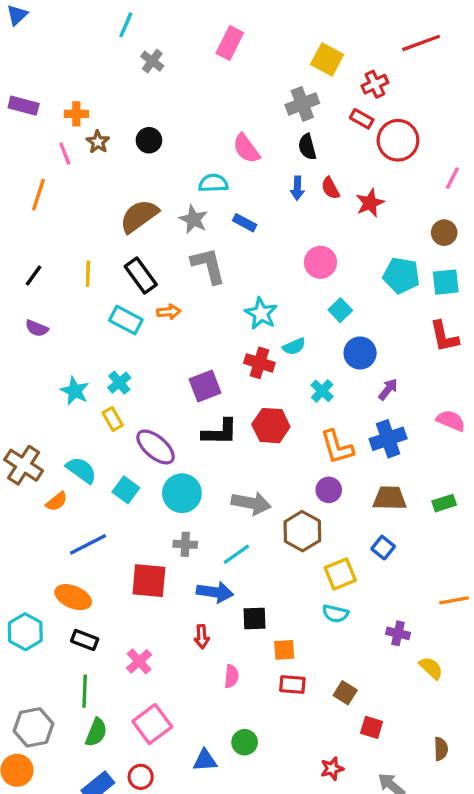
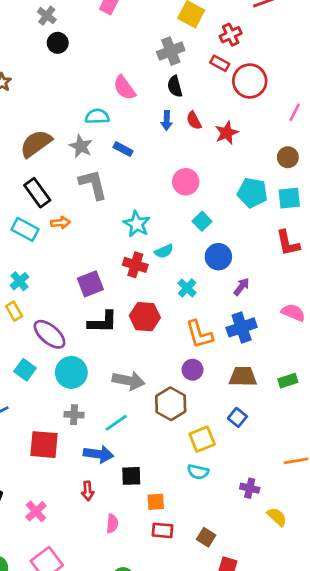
black circle: (149, 140) -> (58, 43), moved

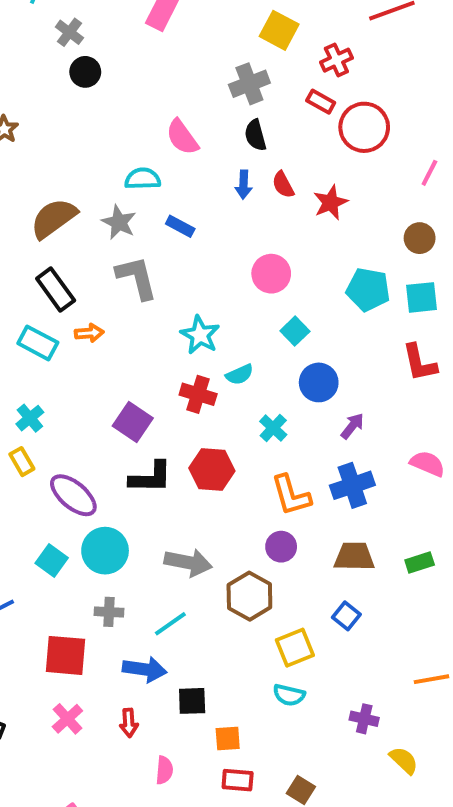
purple square: (90, 284) -> (133, 422), turned -35
cyan square: (25, 370) -> (52, 561), moved
pink cross: (36, 511) -> (67, 719), moved

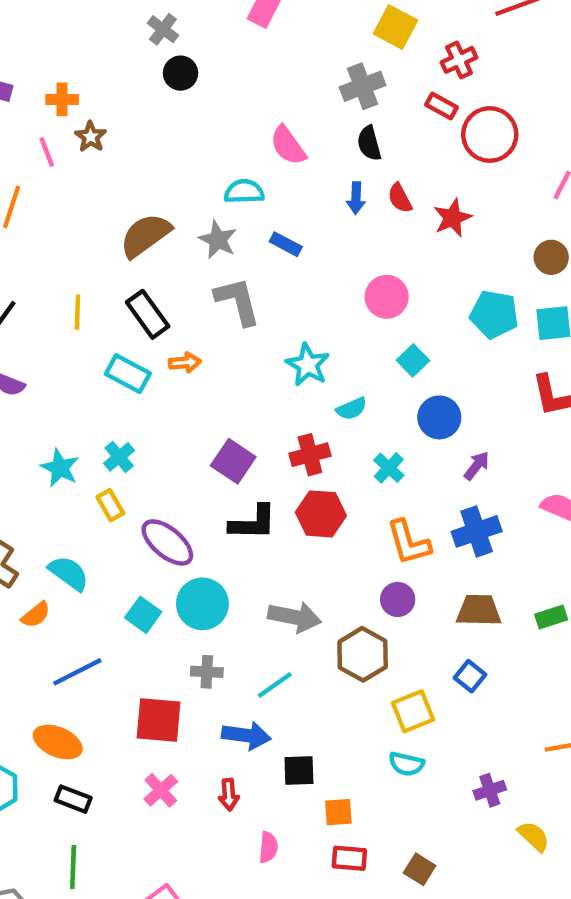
red cross: (198, 394) -> (310, 455), moved, turned -32
purple cross: (364, 719) -> (490, 790), turned -32

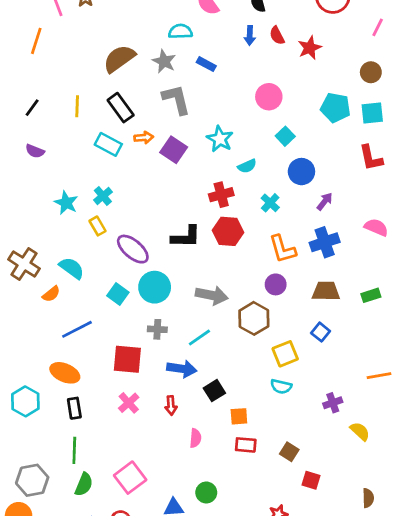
purple square: (233, 461) -> (174, 150), moved
black square: (299, 771) -> (214, 391), turned -30
black rectangle: (73, 799) -> (74, 408), turned 60

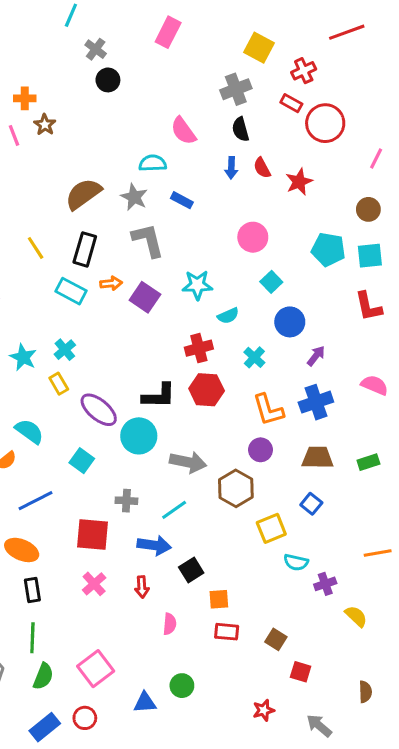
yellow line: (77, 106) -> (36, 248), turned -35
black rectangle: (121, 108) -> (85, 249), turned 52
cyan star: (220, 139) -> (197, 285), turned -30
cyan circle: (155, 287) -> (139, 436), moved
cyan semicircle: (281, 386) -> (296, 562), moved

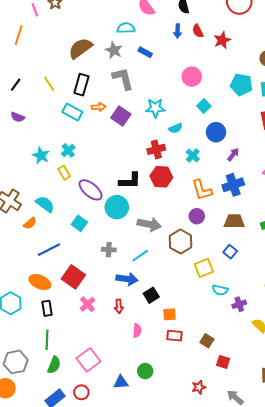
red square: (93, 535) -> (73, 277), moved, turned 30

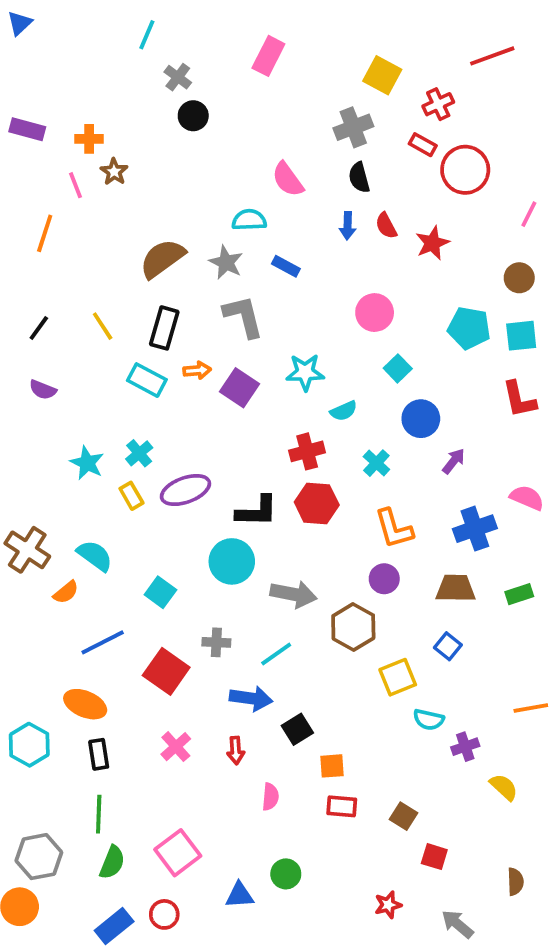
blue cross: (233, 185) -> (475, 529), moved
purple ellipse: (91, 190) -> (185, 490), moved, turned -60
red square: (73, 277) -> (166, 671), moved

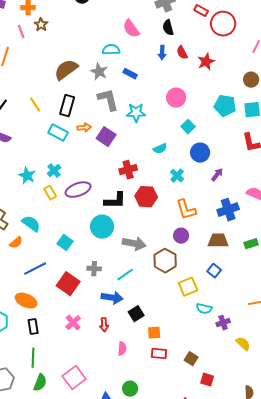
cyan star: (305, 372) -> (136, 113), moved
red cross: (307, 451) -> (128, 170), moved

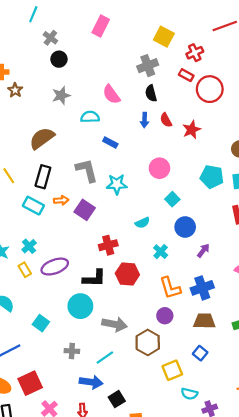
gray star: (99, 72) -> (61, 95), moved, turned 30
blue cross: (228, 210) -> (202, 288), moved
red square: (68, 284) -> (30, 383), moved, turned 30

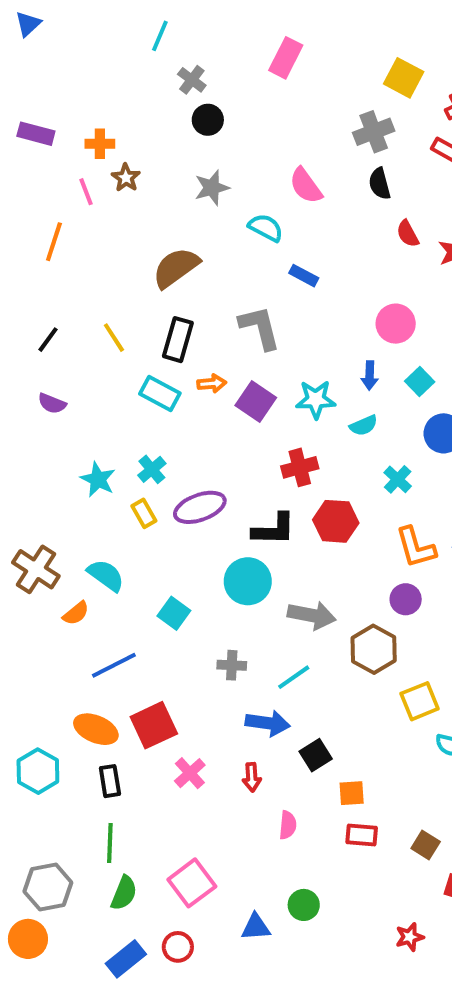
cyan semicircle: (90, 117) -> (266, 228), turned 30
blue arrow: (145, 120) -> (370, 375), moved
cyan star: (117, 184) -> (316, 399), moved

